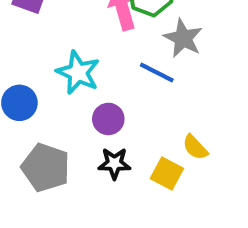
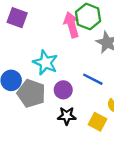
blue line: (157, 73) -> (93, 79), moved
gray pentagon: (46, 167) -> (31, 93), moved

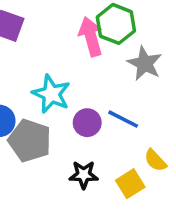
purple circle: (63, 90) -> (87, 123), moved
yellow square: (98, 122) -> (130, 184), turned 30

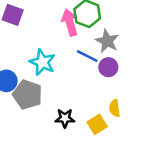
blue line: (123, 119) -> (87, 56), moved
purple circle: (87, 123) -> (108, 67), moved
yellow semicircle: (155, 160) -> (115, 108), turned 35

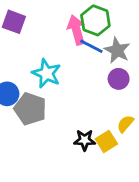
blue line: (87, 56) -> (91, 46), moved
yellow semicircle: (115, 108) -> (125, 124), turned 49
black star: (65, 118) -> (85, 140), moved

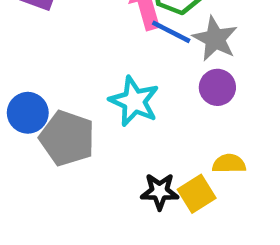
cyan star: (47, 73) -> (134, 101), moved
yellow semicircle: (125, 124) -> (229, 164), turned 48

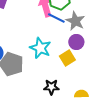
yellow semicircle: (229, 164) -> (81, 94), moved
yellow square: (197, 194) -> (67, 58), moved

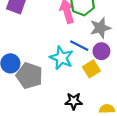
blue line: (56, 18) -> (79, 46), moved
gray star: (75, 21) -> (100, 28), turned 30

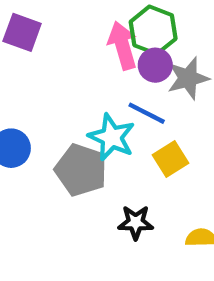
purple circle: (101, 51) -> (155, 65), moved
gray pentagon: (29, 76) -> (81, 170), moved

